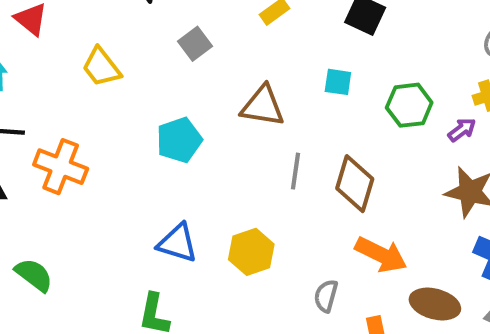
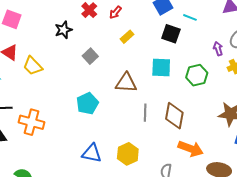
yellow trapezoid: (101, 67) -> (33, 66), moved
cyan square: (338, 82) -> (161, 67), size x1.5
purple arrow: (462, 130) -> (218, 49), moved, turned -64

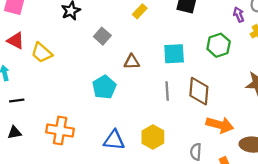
cyan square: (161, 67) -> (174, 54), moved
brown triangle: (126, 83) -> (132, 62), moved, size x0.7
orange cross: (32, 122) -> (60, 130), moved

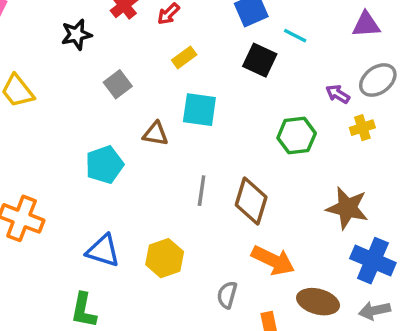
purple arrow: (239, 15) -> (338, 94), turned -48
cyan square: (174, 54) -> (199, 110), moved

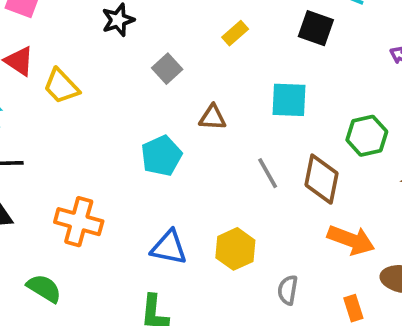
cyan square: (199, 110) -> (289, 100), moved
green hexagon: (297, 136) -> (367, 136), moved
gray line: (202, 191) -> (268, 173), turned -32
gray semicircle: (227, 295) -> (288, 290), moved

